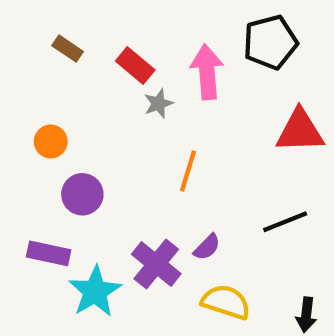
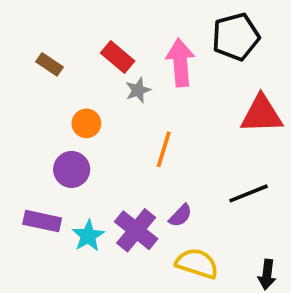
brown rectangle: (68, 49) -> (50, 64), moved
orange circle: (51, 141) -> (86, 123), moved
cyan star: (95, 291) -> (88, 236), moved, size x0.7

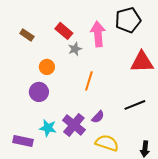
purple rectangle: (42, 221) -> (23, 141), moved
cyan star: (88, 236) -> (48, 128), turned -30

